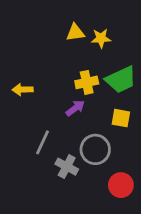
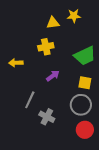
yellow star: (101, 38) -> (74, 16), moved
yellow cross: (87, 82) -> (46, 47), moved
gray circle: (95, 149) -> (81, 105), moved

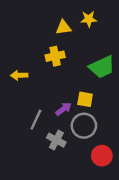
purple arrow: (53, 76) -> (64, 109), moved
yellow square: (85, 83) -> (85, 99), moved
gray circle: (81, 105) -> (84, 126), moved

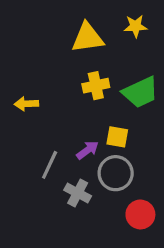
yellow star: (89, 19) -> (135, 26), moved
yellow triangle: (64, 27) -> (88, 38), size x1.5
yellow cross: (55, 56) -> (96, 86), moved

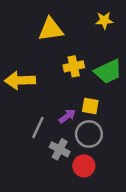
yellow triangle: (88, 38) -> (51, 29), moved
yellow arrow: (26, 104) -> (20, 80), size x1.6
red circle: (140, 214) -> (84, 166), moved

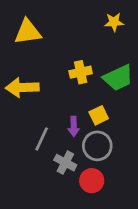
yellow triangle: (51, 29) -> (28, 32), moved
yellow square: (90, 106) -> (99, 115), turned -36
purple arrow: (67, 116) -> (74, 126), turned 126

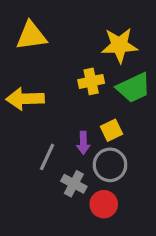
yellow star: (114, 22) -> (119, 45), moved, size x1.6

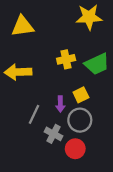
yellow star: (119, 45) -> (89, 17), moved

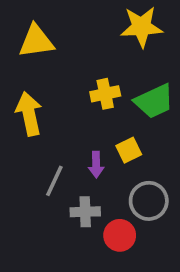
yellow arrow: (18, 72) -> (29, 114), turned 80
gray circle: (80, 120) -> (149, 201), moved
gray cross: (53, 134) -> (85, 212), turned -30

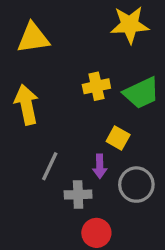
yellow square: (129, 150) -> (118, 138), turned -35
purple arrow: (96, 165) -> (100, 166), moved
red circle: (120, 235) -> (96, 233), moved

